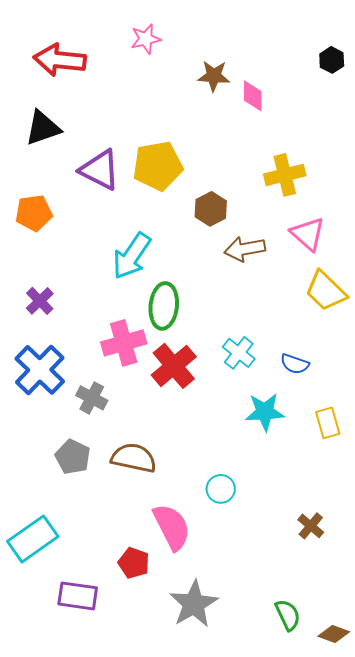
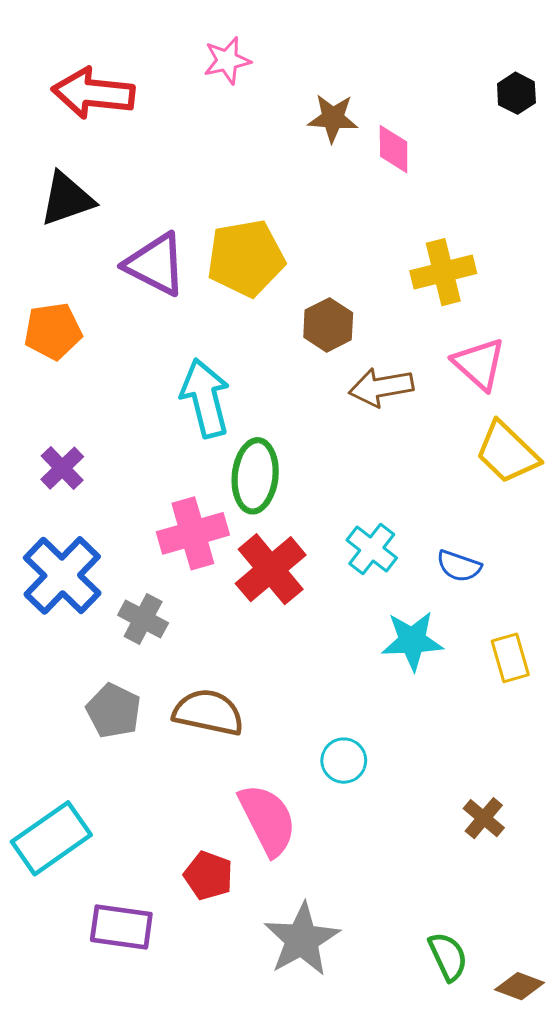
cyan arrow: (132, 256) -> (205, 398), turned 132

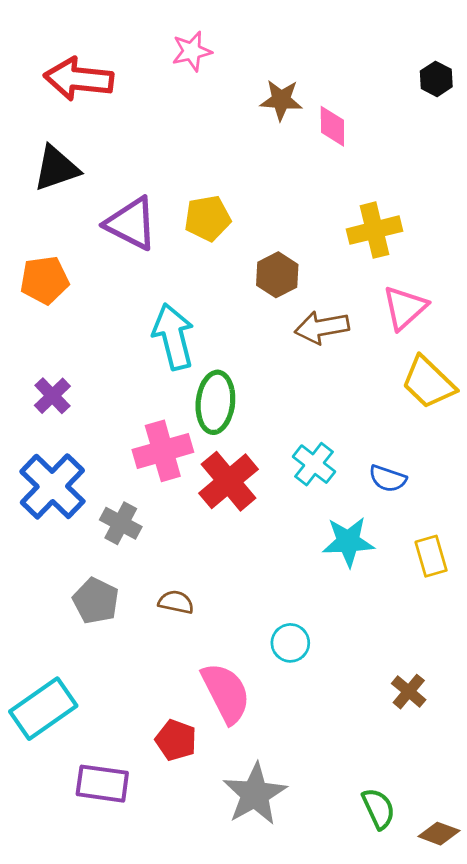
yellow pentagon: (246, 258) -> (208, 218), size x0.7
pink triangle: (479, 364) -> (405, 308), turned 36
brown semicircle: (208, 712) -> (176, 602), size x0.6

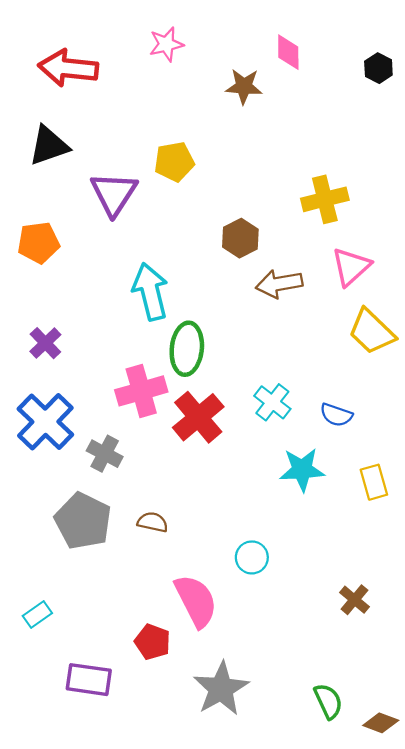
pink diamond: (332, 126) -> (288, 52), moved
yellow pentagon: (208, 218) -> (174, 162), moved
purple triangle: (131, 224) -> (114, 194), turned 36
gray pentagon: (96, 601) -> (83, 521), size x1.4
cyan rectangle: (43, 709) -> (37, 614), size x0.5

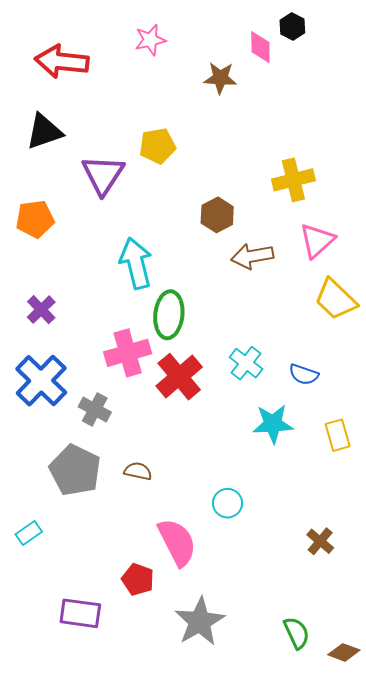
black hexagon: (378, 68) -> (292, 26), moved
cyan rectangle: (37, 614) -> (29, 533), moved

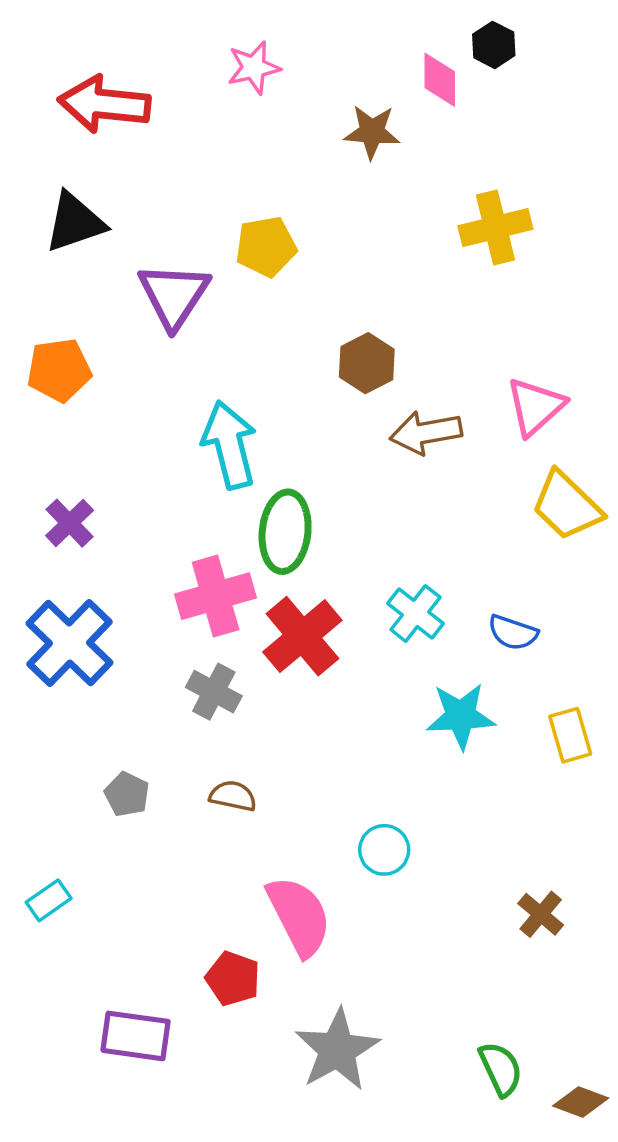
yellow cross: (293, 180) -> (495, 227), moved
gray cross: (95, 409) -> (214, 692), moved
gray pentagon: (75, 470) -> (127, 794), size x0.5

